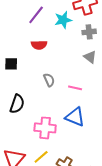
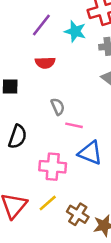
cyan star: (63, 20) -> (75, 31), turned 30
pink line: (75, 88) -> (74, 125), moved

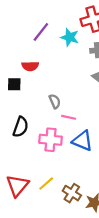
red semicircle: (45, 63) -> (30, 66), moved
pink cross: (53, 167) -> (50, 140), moved

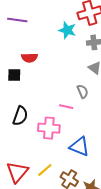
purple line: (41, 32) -> (17, 20), moved, turned 60
gray semicircle: (55, 101) -> (83, 91), moved
blue triangle: (83, 141) -> (79, 146), moved

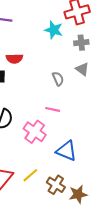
gray semicircle: (83, 91) -> (58, 79), moved
pink cross: (49, 128) -> (35, 132), turned 30

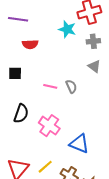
red semicircle: (14, 59) -> (30, 44), moved
gray semicircle: (58, 79) -> (71, 86), moved
pink line: (53, 109) -> (50, 86), moved

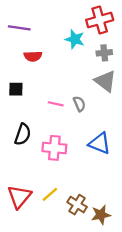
gray triangle: (94, 66) -> (105, 81), size x1.5
pink cross: (49, 126) -> (54, 148), turned -30
blue triangle: (79, 144) -> (100, 143), moved

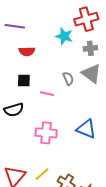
black square: (16, 89) -> (24, 81), moved
gray semicircle: (79, 104) -> (68, 79), moved
black semicircle: (23, 134) -> (14, 110), moved, turned 54

